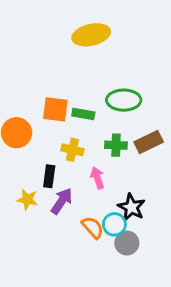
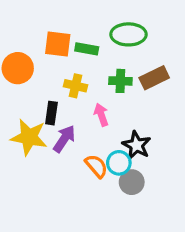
yellow star: (27, 200) -> (29, 137), size x1.6

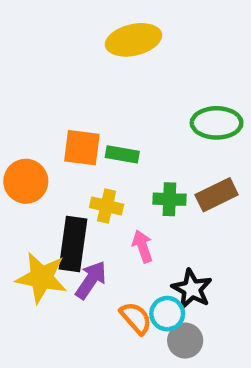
green ellipse: (128, 34) -> (217, 123), moved
black rectangle: (51, 113) -> (73, 244), size x1.6

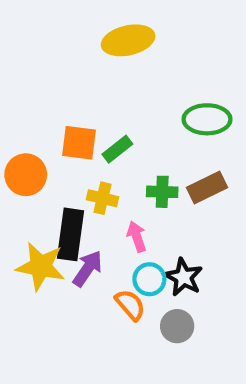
green rectangle: (122, 154) -> (117, 149), turned -48
cyan circle: (167, 314) -> (149, 279), moved

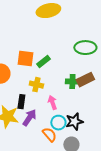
green cross: (162, 192) -> (72, 82), moved
black rectangle: (70, 234) -> (21, 102), size x0.6
black star: (184, 277) -> (74, 122), turned 30

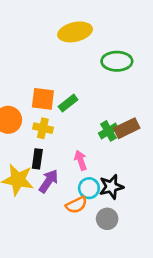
green ellipse: (85, 48) -> (117, 61), moved
green cross: (72, 82) -> (108, 131), turned -32
yellow cross: (36, 85) -> (43, 128), moved
orange semicircle: (49, 135) -> (76, 205), turned 105

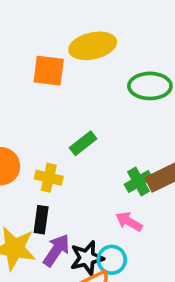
orange square: (43, 99) -> (49, 71), moved
pink arrow: (81, 160) -> (129, 222), moved, turned -42
black star: (111, 187) -> (87, 258), moved

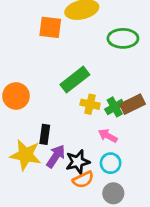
green rectangle: (83, 143) -> (75, 80), size x1.5
yellow cross: (49, 178) -> (90, 104), moved
cyan circle: (112, 260) -> (111, 163), moved

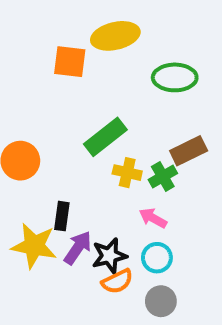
brown rectangle: (133, 104) -> (189, 151), moved

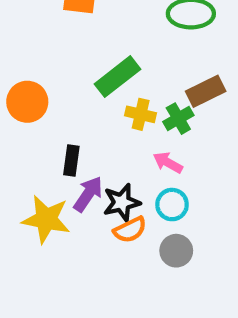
yellow star: (34, 246) -> (46, 219), moved

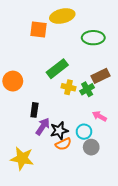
pink arrow: (168, 163) -> (99, 116), moved
yellow star: (46, 219) -> (22, 158), moved
gray circle: (176, 251) -> (91, 147), moved

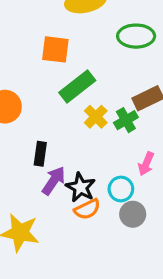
orange square: (39, 29) -> (55, 49), moved
yellow cross: (69, 87) -> (96, 117), turned 32
pink arrow: (99, 116) -> (146, 164), turned -96
black star: (59, 131) -> (81, 187), turned -30

